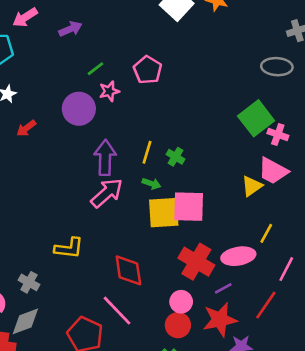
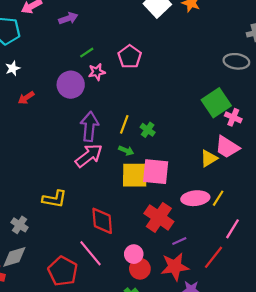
pink ellipse: (238, 256) -> (195, 198), moved
pink circle: (181, 302) -> (134, 254), moved

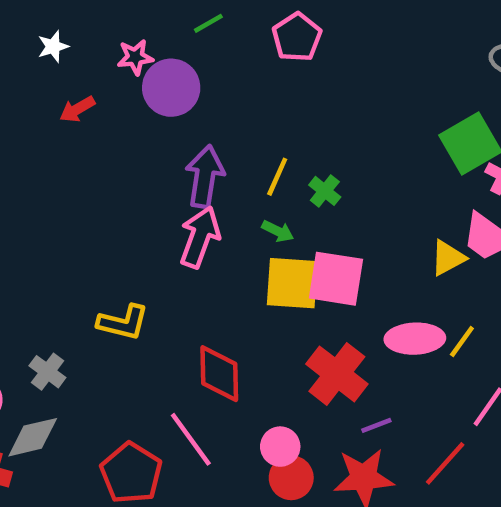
pink star: (97, 72) -> (135, 57), moved
pink arrow: (89, 156) -> (200, 237), turned -36

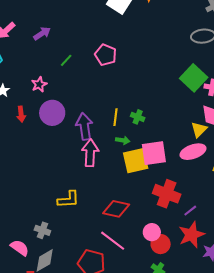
purple circle: (171, 88) -> (52, 113), moved
red arrow: (77, 109) -> (21, 114), turned -49
pink ellipse: (415, 339) -> (193, 152), moved
red diamond: (219, 374) -> (116, 209), turned -60

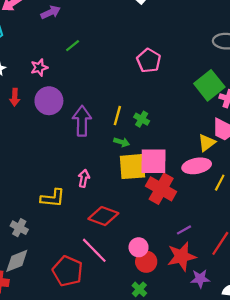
pink pentagon: (106, 55) -> (149, 61), moved
pink arrow: (90, 153) -> (84, 178), moved, size x0.6
red cross: (167, 194) -> (161, 189), moved

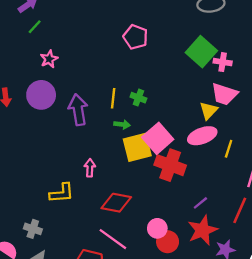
green line: (73, 46) -> (35, 27), moved
pink star: (39, 68) -> (49, 59), moved
pink square: (154, 161) -> (158, 138), turned -32

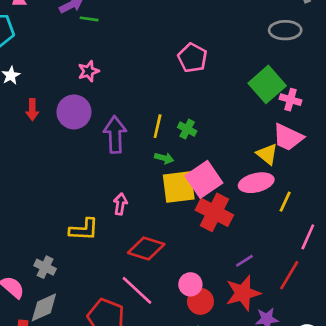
green line: (35, 27) -> (89, 19), moved, turned 49
yellow triangle: (209, 110) -> (267, 154), turned -42

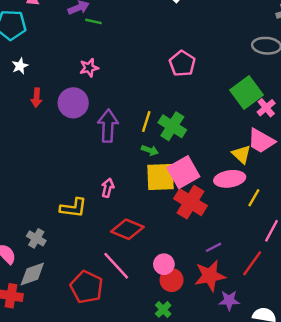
pink cross: (291, 100) -> (266, 108), turned 30
green cross: (187, 129) -> (172, 126), size x1.6

